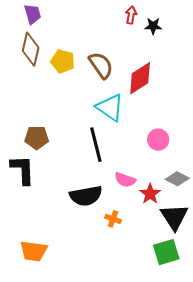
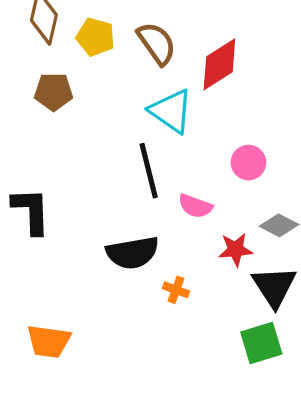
brown pentagon: (37, 138) -> (54, 92), moved
pink semicircle: (125, 180) -> (195, 206), moved
red star: (150, 194) -> (236, 250), turned 30

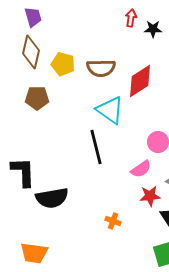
brown semicircle: (157, 43) -> (101, 68), turned 124
pink semicircle: (195, 206) -> (141, 169), moved, turned -55
black semicircle: (132, 253) -> (52, 198), moved

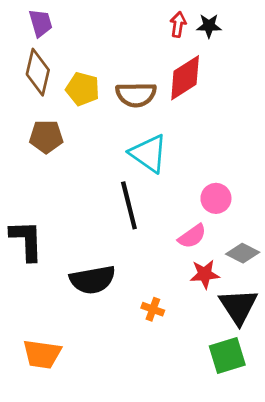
black star: (153, 29) -> (209, 26), moved
red diamond: (140, 81) -> (185, 78), moved
black semicircle: (52, 198) -> (93, 280), moved

